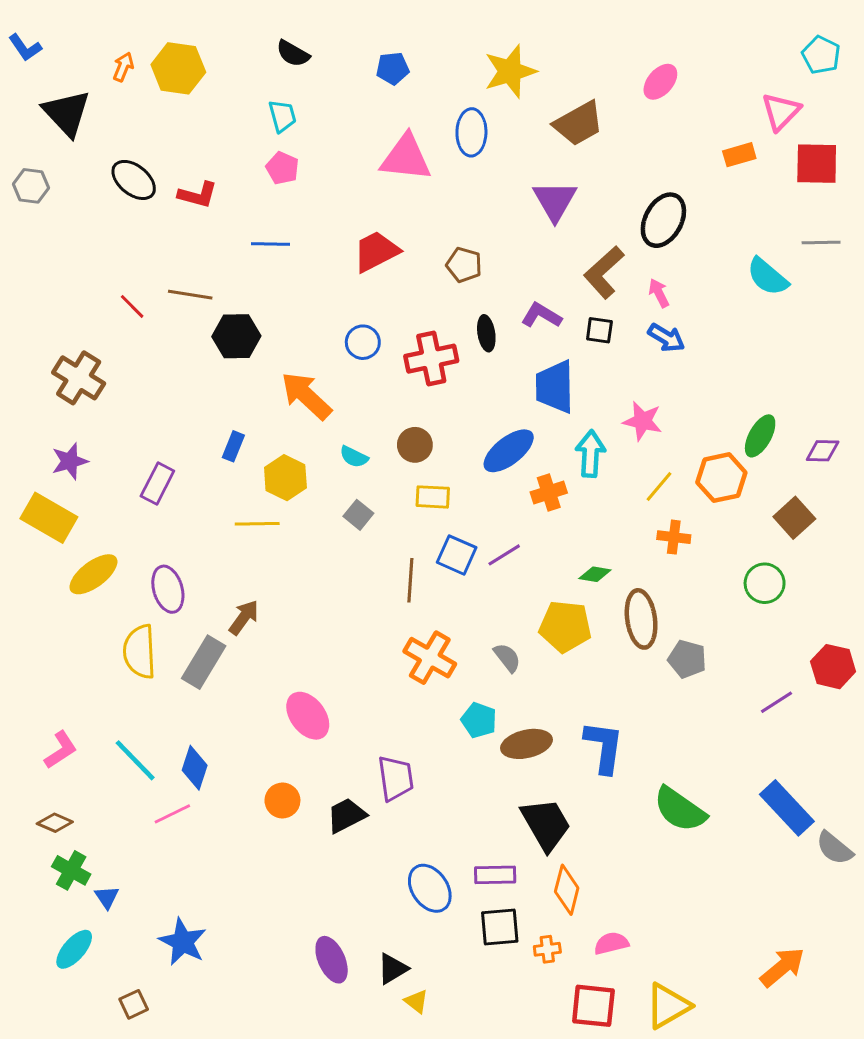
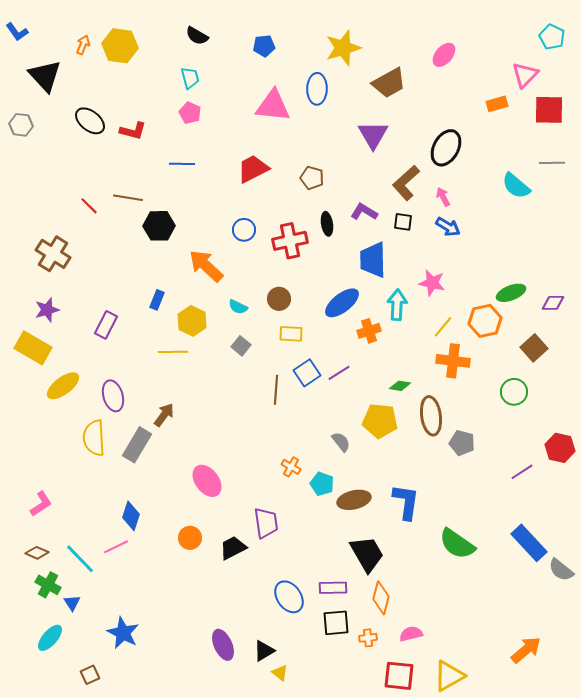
green ellipse: (760, 436) -> (511, 293), turned 40
orange cross: (674, 537) -> (453, 361), size x1.5
blue square: (457, 555) -> (307, 373), turned 32
orange cross: (430, 658) -> (291, 467), moved, size x0.6
cyan line: (135, 760) -> (80, 559), moved

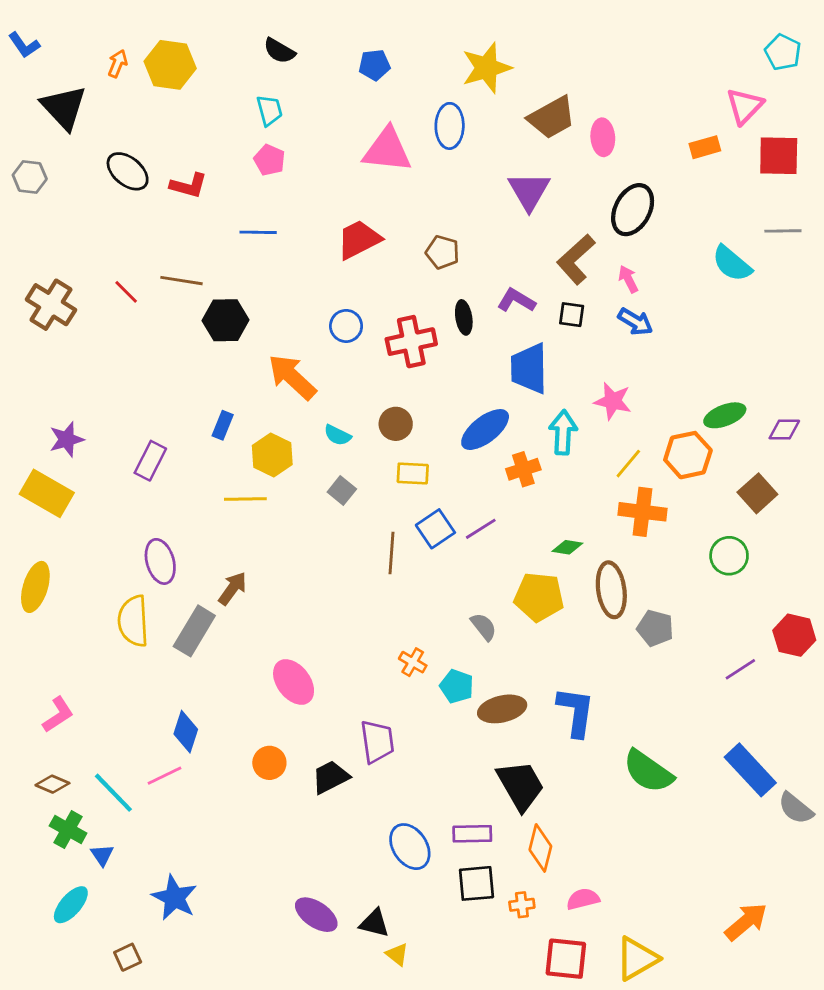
pink ellipse: (444, 55) -> (603, 137), moved, turned -45
brown cross: (53, 254) -> (51, 305), moved
yellow ellipse: (63, 386) -> (35, 587), moved, turned -36
purple ellipse: (223, 645) -> (316, 915), turned -32
black triangle: (264, 651) -> (374, 923), turned 45

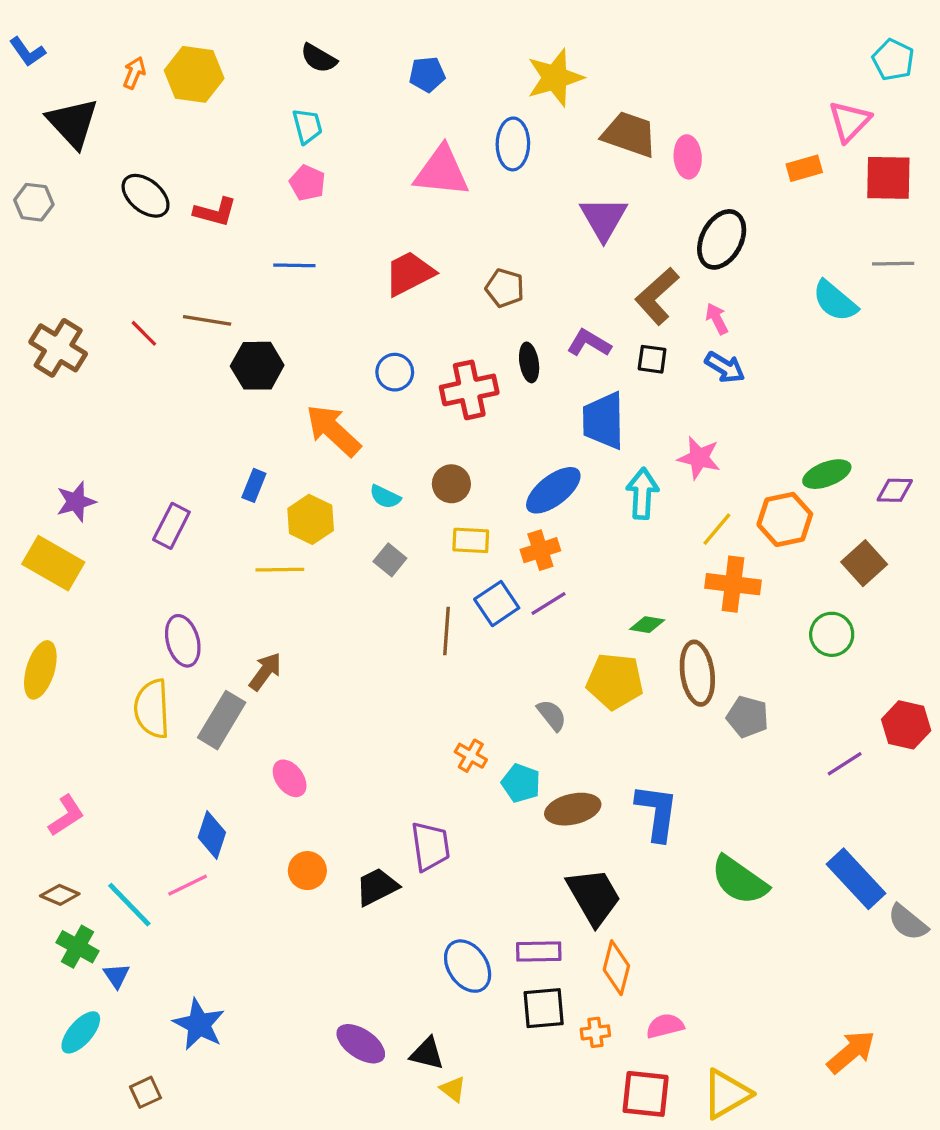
brown trapezoid: (552, 117) -> (629, 134), turned -132
orange cross: (523, 469) -> (540, 550), moved
pink ellipse: (294, 682) -> (290, 778), moved, size x0.7

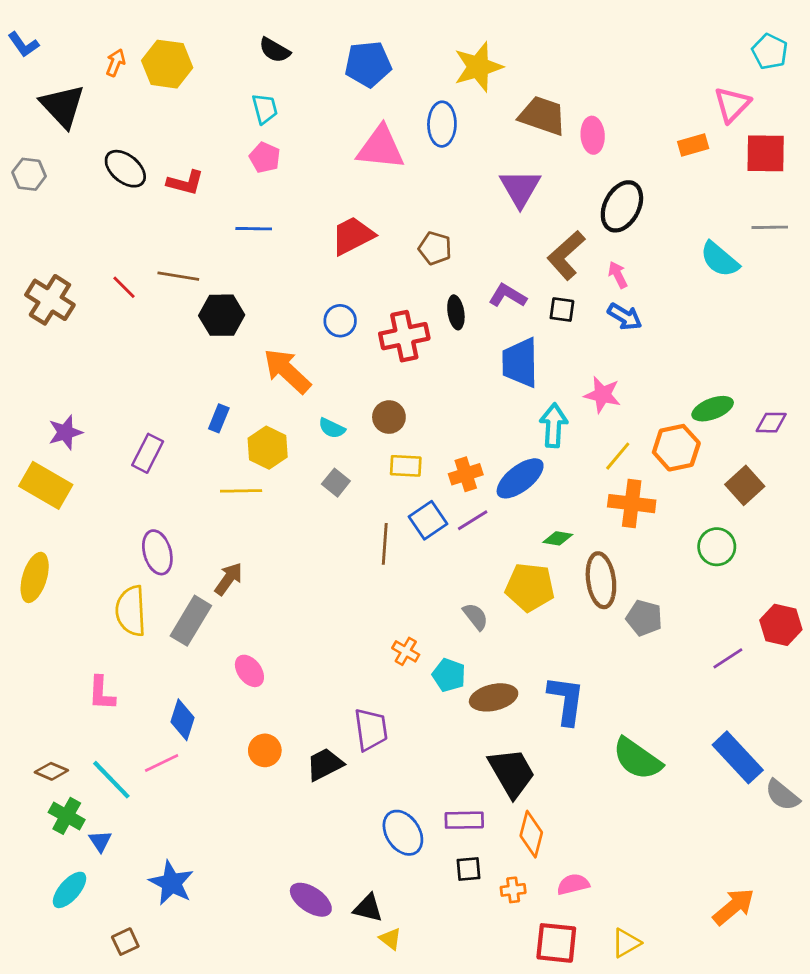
blue pentagon: (427, 74) -> (368, 64), size x1.5
blue ellipse: (553, 490) -> (520, 478), moved
pink L-shape: (66, 816) -> (102, 693), moved, turned 126
black square: (544, 1008) -> (468, 869), size x0.7
yellow triangle: (727, 1094) -> (626, 943), size x0.7

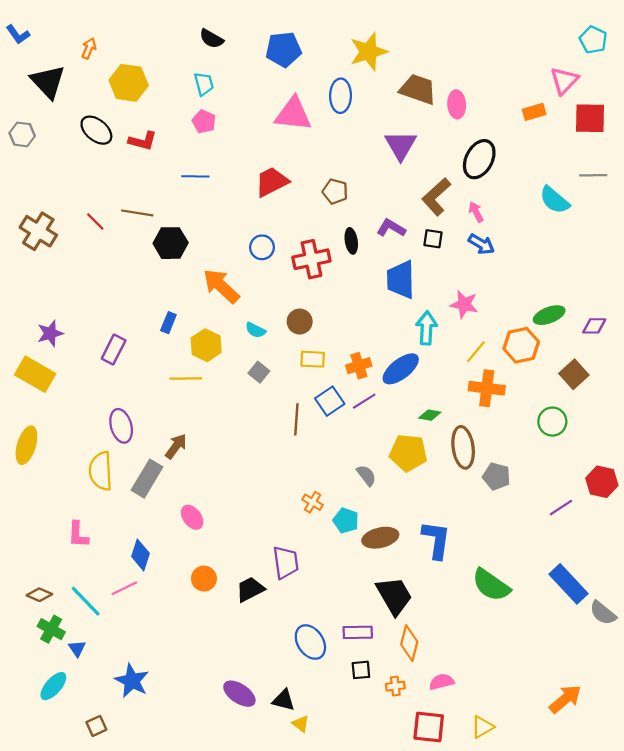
yellow hexagon: (167, 64) -> (129, 83), moved

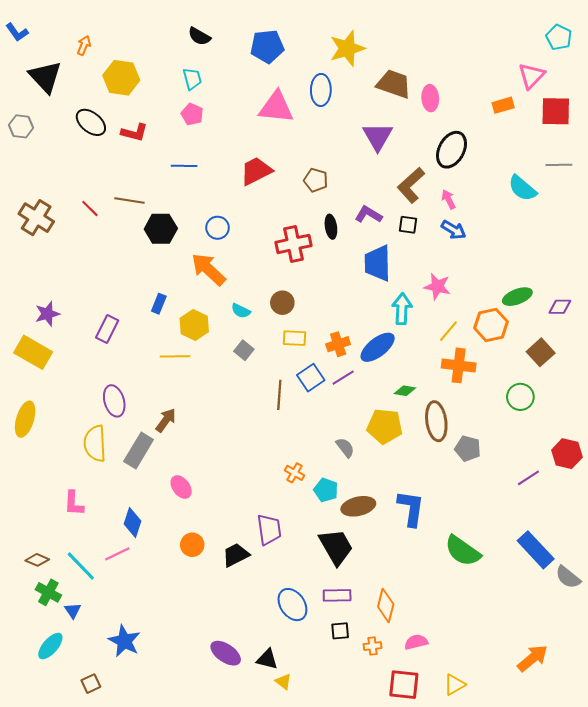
blue circle: (262, 247) -> (218, 228), moved
black trapezoid: (394, 596) -> (336, 547), moved

